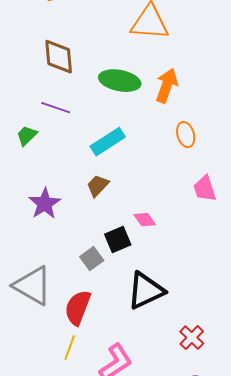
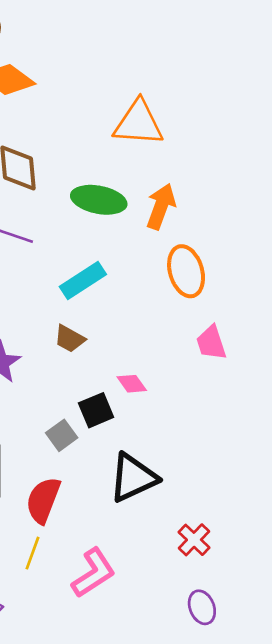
orange ellipse: (186, 135) -> (186, 271), size x1.5
brown trapezoid: (98, 186) -> (70, 339), turned -105

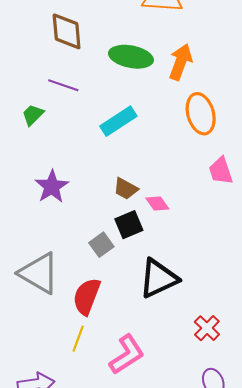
brown trapezoid: (70, 339) -> (126, 189), moved

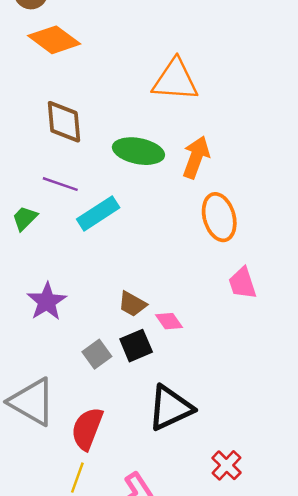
cyan rectangle: (118, 121) -> (98, 213), moved
gray square: (101, 245) -> (97, 354), moved

